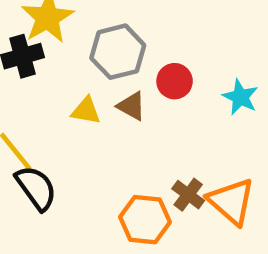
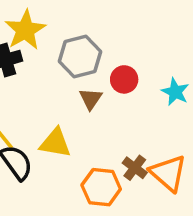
brown triangle: (131, 106) -> (91, 99), turned 35
yellow triangle: (86, 111) -> (55, 143), moved, size x1.4

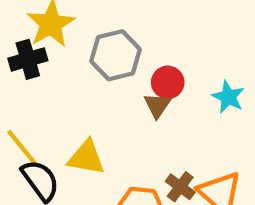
brown triangle: (91, 99) -> (157, 105), moved

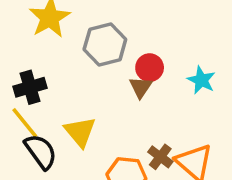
black cross: (28, 59) -> (30, 87), moved
yellow triangle: (86, 158) -> (80, 132), turned 40

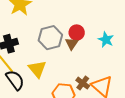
gray hexagon: (105, 44) -> (50, 38), moved

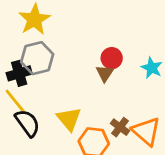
gray hexagon: (50, 38) -> (37, 58), moved
yellow triangle: (37, 69) -> (69, 119), moved

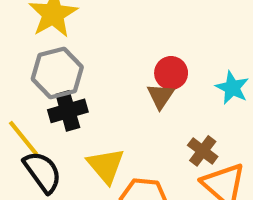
black cross: (19, 73) -> (68, 111), moved
brown cross: (120, 127) -> (203, 151), moved

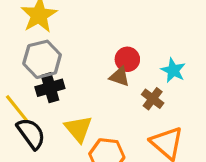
brown triangle: (161, 96) -> (119, 77), turned -45
brown cross: (203, 151) -> (153, 99), moved

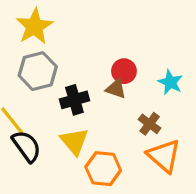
black cross: (50, 88) -> (74, 100), moved
brown cross: (153, 99) -> (150, 124), moved

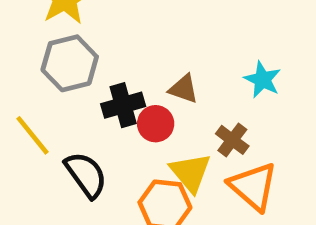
red circle: (124, 71) -> (156, 124), moved
yellow triangle: (74, 141) -> (190, 172), moved
black semicircle: (26, 146) -> (86, 175), moved

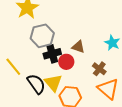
gray hexagon: (70, 63) -> (42, 36), moved
yellow triangle: (190, 172) -> (53, 83), moved

